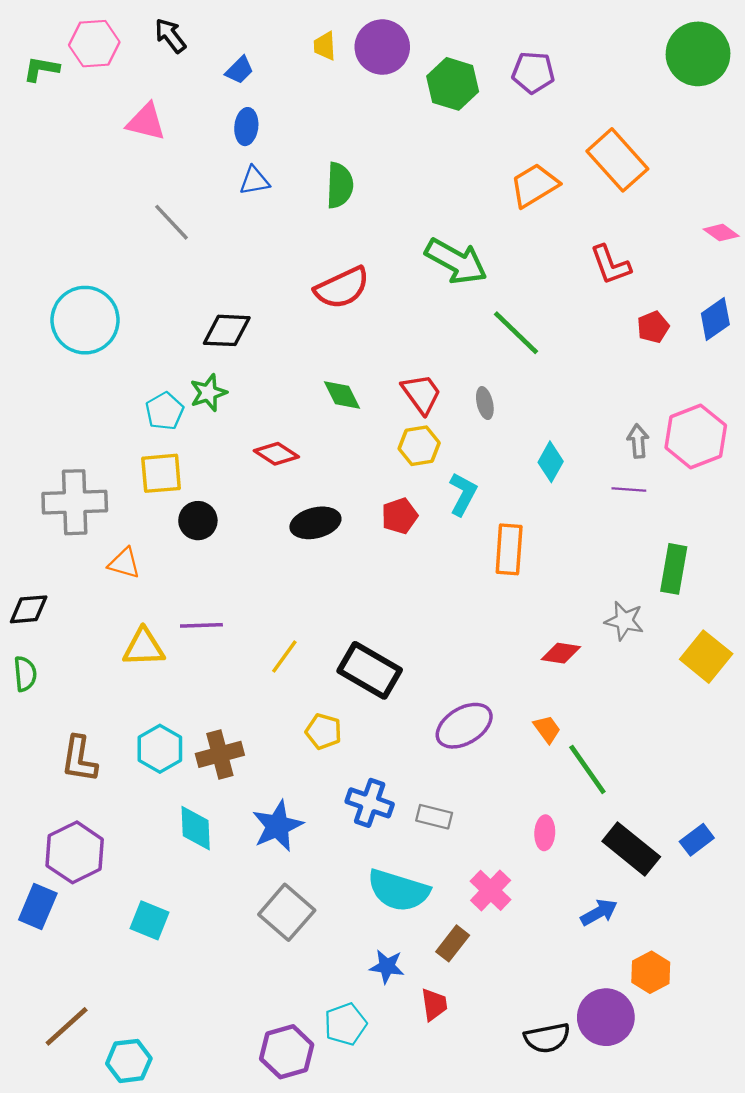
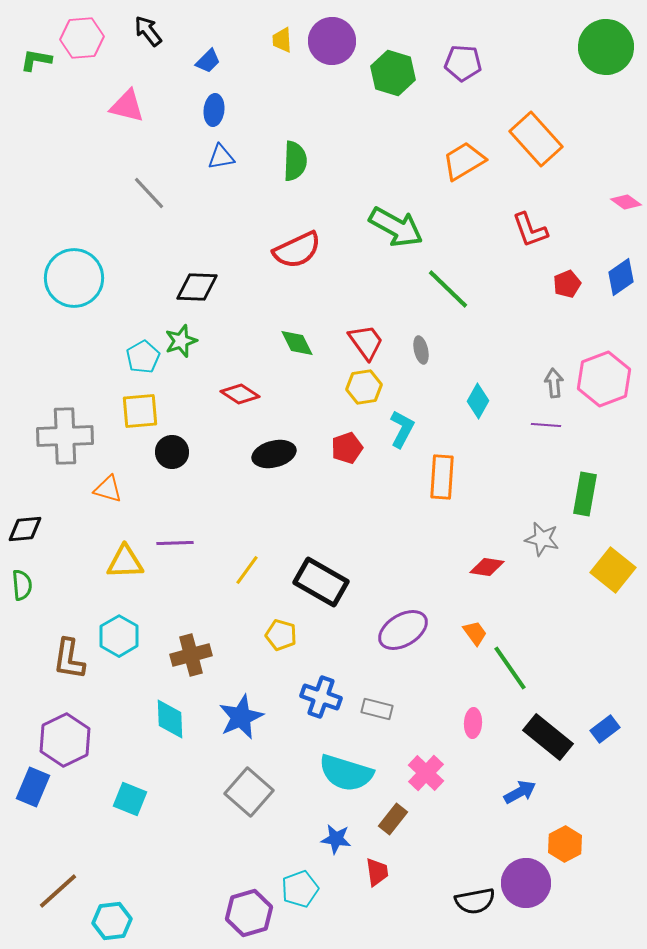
cyan hexagon: (160, 749) -> (119, 636), moved

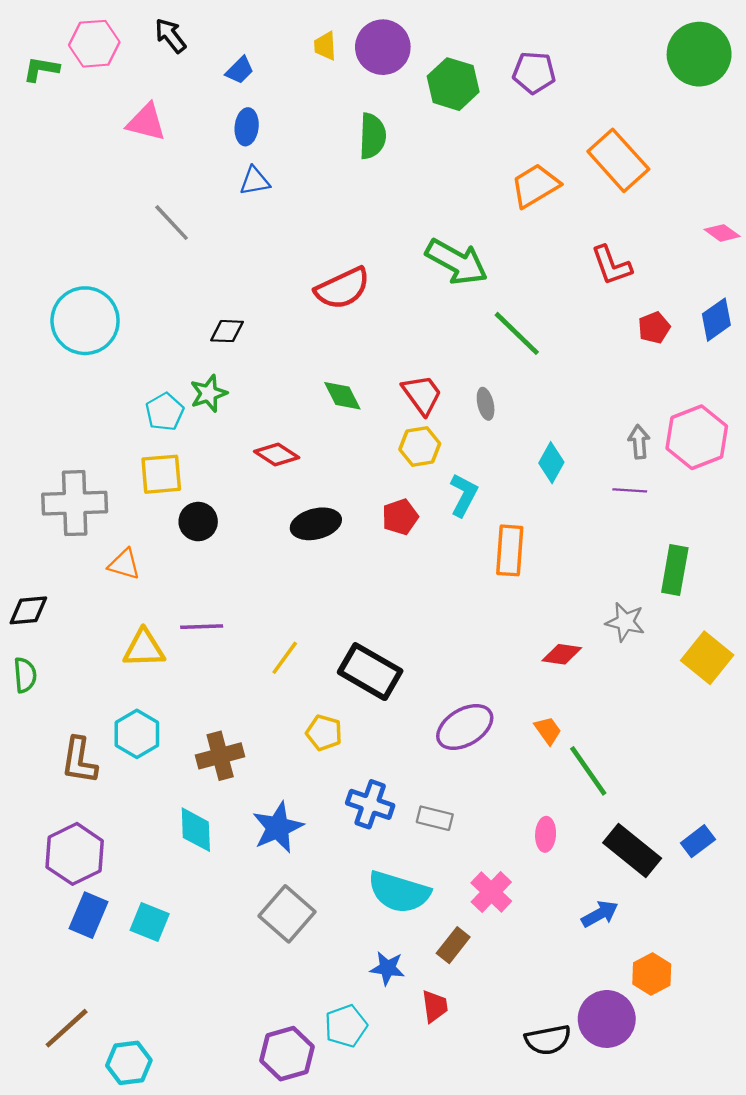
green semicircle: (295, 161) -> (372, 136), moved
black diamond: (197, 287) -> (227, 331), size x0.7
blue rectangle: (33, 787) -> (88, 915), moved

